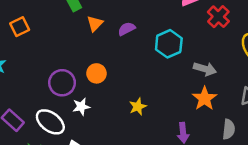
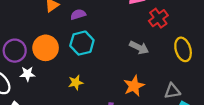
cyan hexagon: (169, 44) -> (82, 43), moved
gray arrow: (205, 69) -> (139, 47), moved
orange circle: (96, 73) -> (46, 48), size x1.5

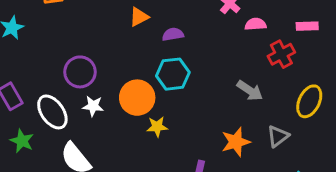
orange circle: (46, 48) -> (137, 98), moved
yellow ellipse: (183, 49) -> (309, 101), turned 35
gray triangle: (172, 91) -> (278, 136), moved, turned -35

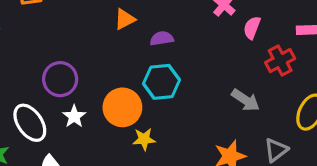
pink semicircle: (255, 24) -> (252, 28), turned -65
white star: (93, 106) -> (74, 116), turned 30

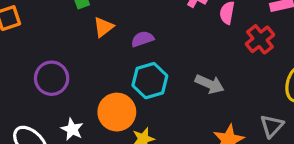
purple circle: (60, 79) -> (52, 78), moved
gray arrow: (245, 100) -> (210, 84), moved

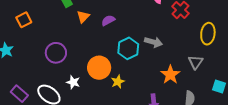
cyan hexagon: (150, 81) -> (128, 48), moved

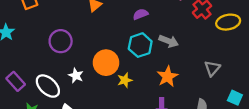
purple semicircle: (108, 20) -> (141, 14), moved
yellow ellipse: (208, 34) -> (228, 22), moved, turned 65
orange star: (170, 75) -> (167, 77), moved

